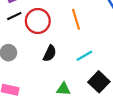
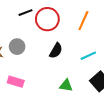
orange line: (76, 19) -> (83, 21), turned 36

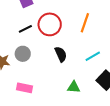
black line: (26, 13) -> (25, 29), moved
black semicircle: (56, 51) -> (61, 54), turned -49

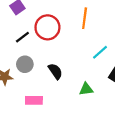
black semicircle: (61, 54) -> (55, 71), moved

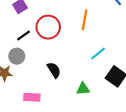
gray circle: (25, 64) -> (17, 56), moved

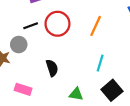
cyan line: (98, 54) -> (100, 63), turned -49

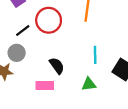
cyan line: (100, 63) -> (95, 55), moved
pink rectangle: (23, 89) -> (45, 85), moved

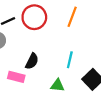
black semicircle: (57, 66) -> (32, 61), turned 49

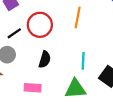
black semicircle: (32, 61) -> (45, 59), moved
green triangle: (57, 85) -> (75, 89), size x1.5

